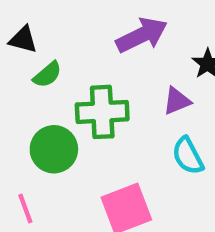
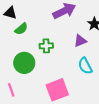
green cross: (102, 112) -> (46, 46), size x0.6

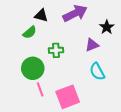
black triangle: (10, 13) -> (41, 15), moved
pink line: (11, 90) -> (40, 89), moved

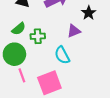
green semicircle: (30, 32) -> (19, 29), moved
cyan semicircle: (97, 71) -> (62, 55), moved

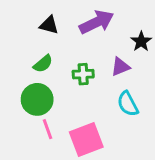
green cross: (38, 36) -> (83, 74), moved
cyan semicircle: (62, 55) -> (128, 104), moved

